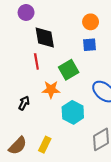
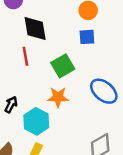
orange star: (51, 89) -> (58, 97), moved
cyan hexagon: (73, 112) -> (36, 121), moved

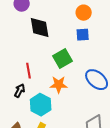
red line: (25, 56) -> (29, 71), moved

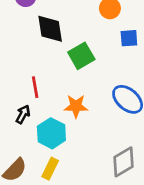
blue square: (83, 35) -> (129, 38), moved
green square: (63, 59) -> (81, 56), moved

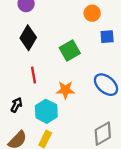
black diamond: (50, 29) -> (28, 38), moved, turned 40
black arrow: (23, 114) -> (16, 105), moved

